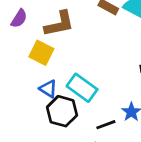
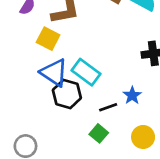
blue triangle: (48, 89) -> (54, 73), size x1.6

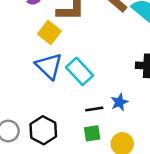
black hexagon: (67, 94) -> (43, 130), moved
green square: (99, 133) -> (92, 133), moved, turned 30

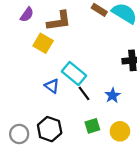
blue triangle: (49, 66) -> (52, 86), moved, size x0.6
black line: (94, 109) -> (84, 93), moved, turned 70

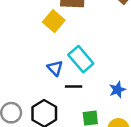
black line: (84, 93) -> (74, 86), moved, turned -63

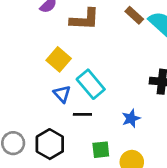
yellow square: (54, 21) -> (59, 59), moved

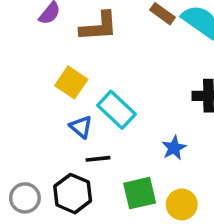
black line: (82, 114) -> (98, 159), moved
green square: (101, 150) -> (140, 193), size x1.4

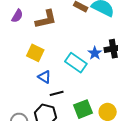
cyan rectangle: (117, 110) -> (76, 63), moved
blue star: (174, 148) -> (95, 53), moved

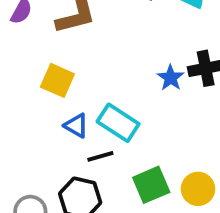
cyan rectangle: (76, 63) -> (118, 123), moved

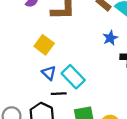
blue star: (171, 78) -> (110, 38), moved

